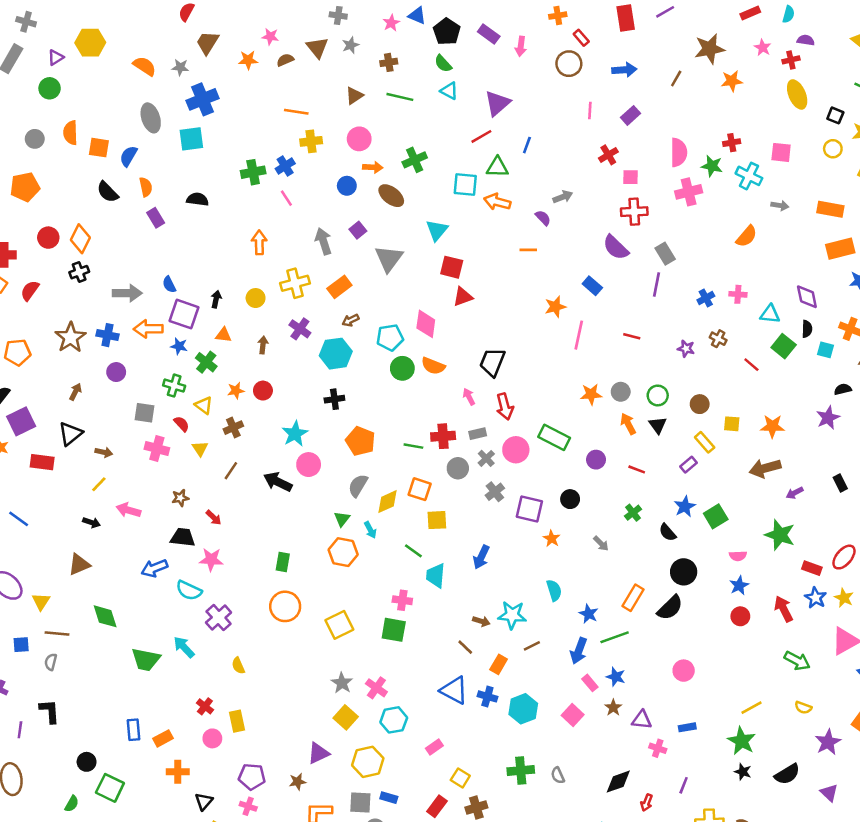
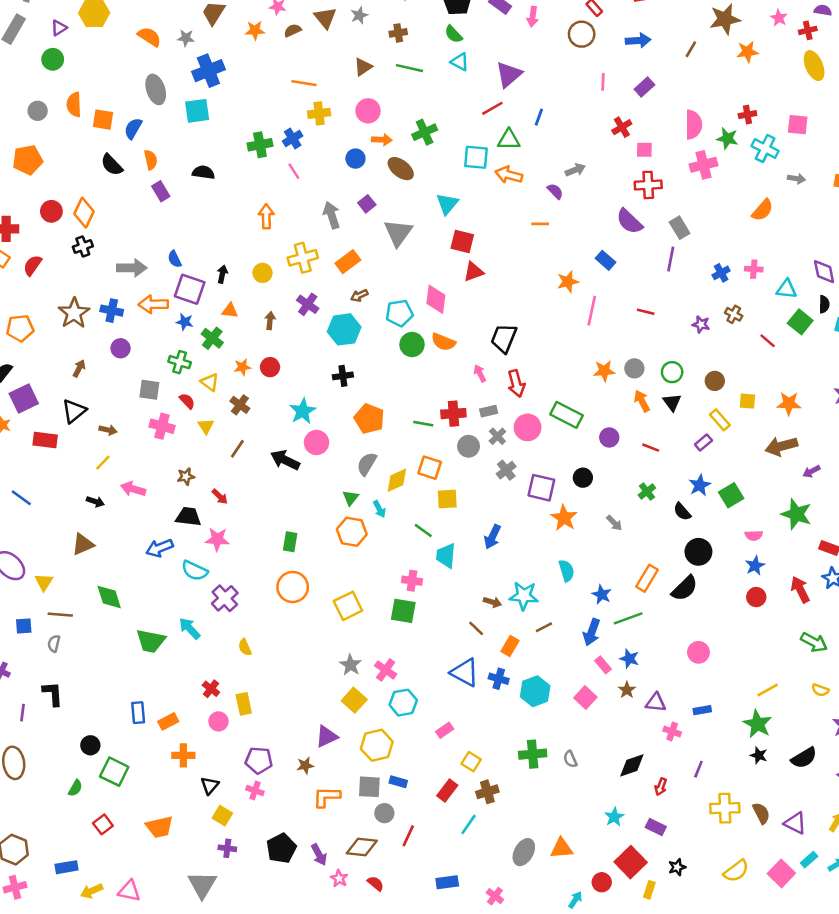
brown cross: (233, 428) -> (240, 405), turned -30
orange star: (552, 539) -> (564, 518), size x1.5

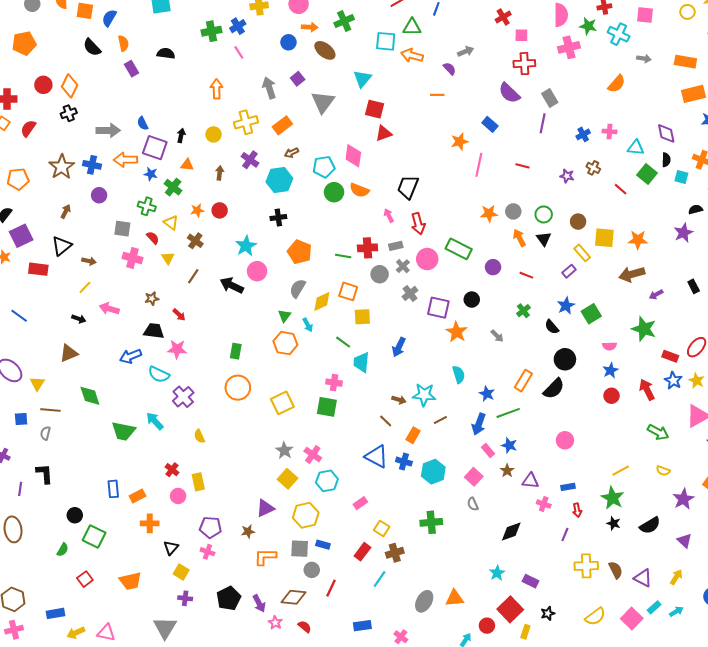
yellow square: (747, 401) -> (604, 238), size x1.5
gray semicircle: (570, 759) -> (473, 504), moved
red arrow: (661, 787) -> (577, 510), moved, turned -32

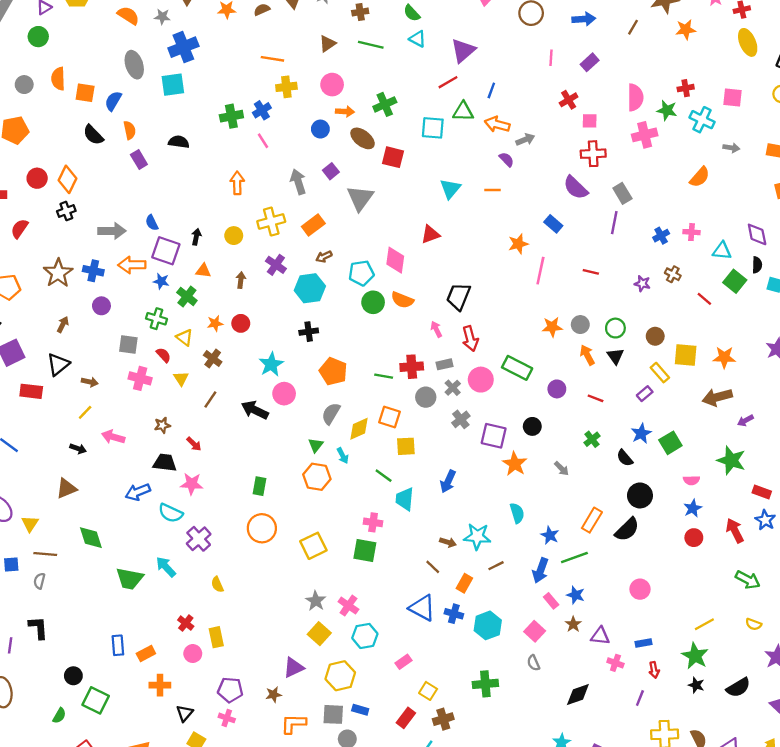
orange arrow: (412, 55) -> (497, 124), moved
cyan triangle: (362, 79) -> (450, 189), moved
red square: (375, 109) -> (393, 157), moved

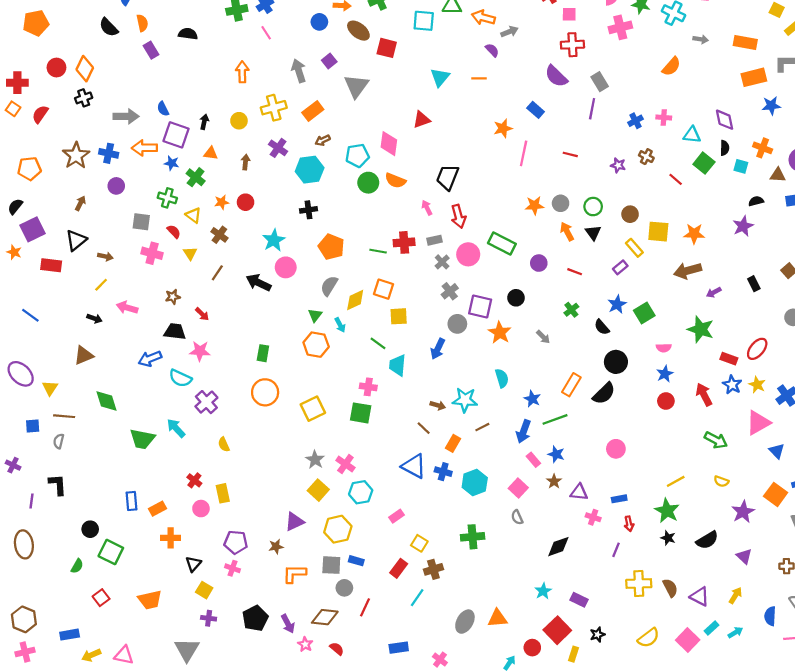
gray circle: (426, 397) -> (457, 324), moved

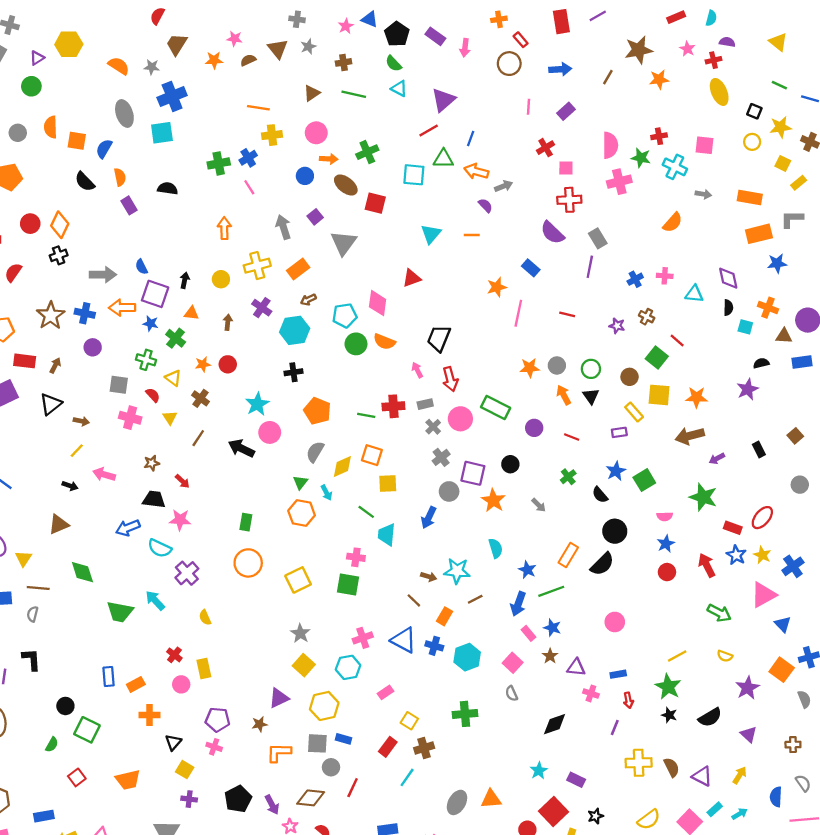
green square: (704, 163) -> (657, 358), moved
red rectangle: (51, 265) -> (25, 361), moved
purple rectangle: (620, 267) -> (619, 432), turned 32
pink cross: (345, 464) -> (363, 638), moved, turned 36

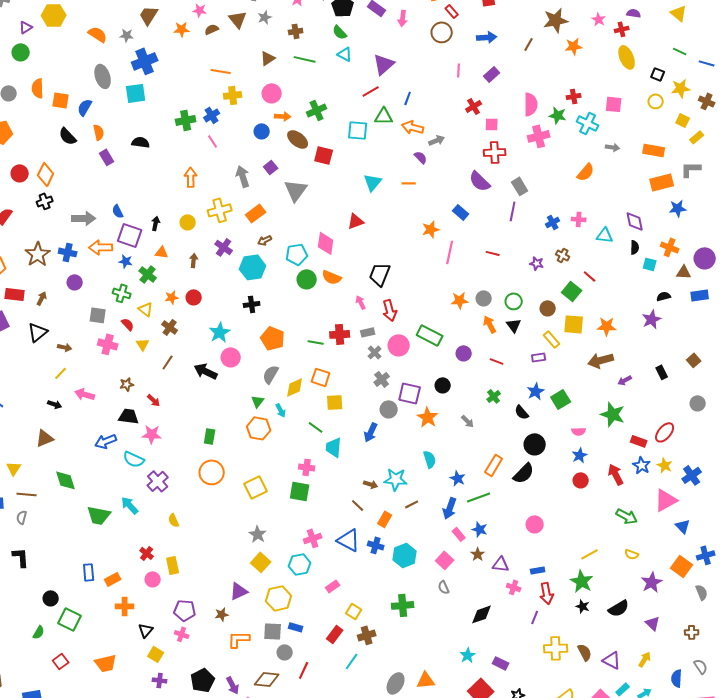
red arrow: (628, 700) -> (547, 593), size x1.5

